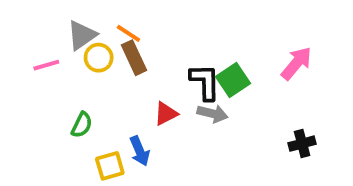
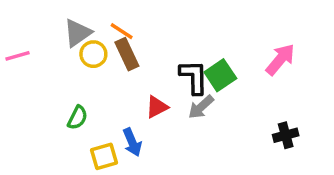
pink line: (46, 65) -> (18, 56), moved
gray arrow: (212, 114) -> (201, 107), turned 124

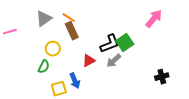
yellow circle: (93, 54) -> (53, 49), moved
pink arrow: (280, 59) -> (154, 19), moved
black L-shape: (194, 77) -> (110, 44), turned 70

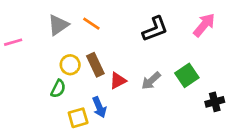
brown rectangle: (72, 31) -> (95, 65), moved
green square: (125, 43) -> (187, 75), moved
black L-shape: (110, 44) -> (155, 29), moved

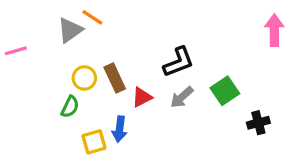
orange line: (91, 24) -> (92, 17), moved
pink arrow: (204, 25) -> (274, 30), moved, turned -40
black L-shape: (155, 29) -> (179, 62), moved
blue arrow: (99, 107) -> (119, 129), turned 30

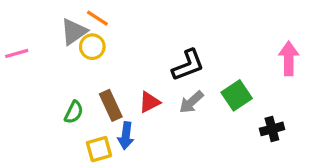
pink arrow: (274, 30) -> (289, 58), moved
yellow circle: (84, 78) -> (92, 47), moved
brown rectangle: (115, 78) -> (111, 105), moved

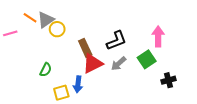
orange line: (97, 18) -> (30, 18), moved
pink arrow: (289, 58) -> (158, 36), moved
red triangle: (149, 102) -> (93, 64), size x1.5
brown rectangle: (111, 105) -> (85, 48), moved

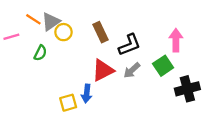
brown rectangle: (85, 48) -> (101, 32), moved
green semicircle: (46, 70) -> (40, 53), moved
black cross: (169, 80) -> (187, 89), size x1.5

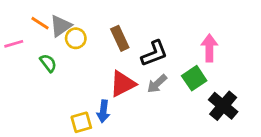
green semicircle: (40, 53) -> (48, 63), turned -63
black cross: (187, 89) -> (223, 106), turned -35

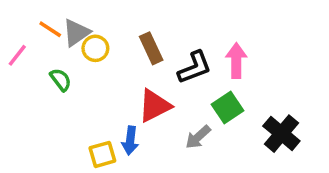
pink line: (14, 44) -> (17, 55), turned -36
pink arrow: (209, 48) -> (236, 61), moved
green square: (194, 78) -> (228, 107), moved
gray arrow: (157, 84) -> (198, 137), moved

